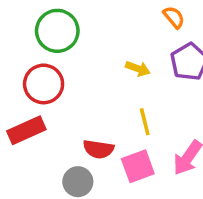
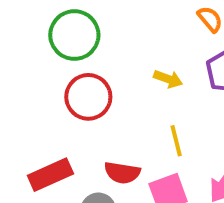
red circle: (44, 84) -> (88, 97), moved
red rectangle: (26, 130) -> (50, 175), moved

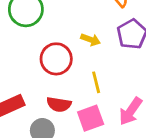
red circle: (88, 97) -> (56, 59), moved

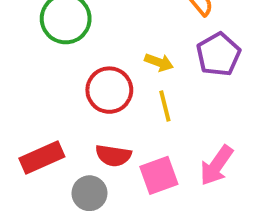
yellow line: (96, 82) -> (165, 106), moved

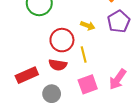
yellow line: (165, 106) -> (84, 55), moved
red semicircle: (113, 156) -> (58, 65), moved

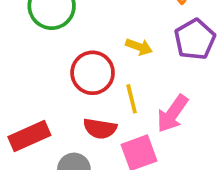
red semicircle: (58, 65) -> (100, 129), moved
pink arrow: (118, 79) -> (172, 114), moved

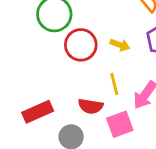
red circle: (93, 73) -> (81, 45), moved

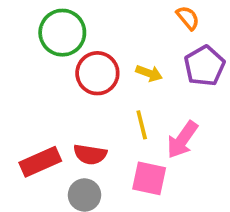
red semicircle: (91, 106) -> (90, 154), moved
pink square: (120, 124) -> (149, 178), turned 32

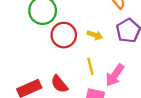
red semicircle: (90, 154) -> (59, 84), turned 42

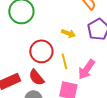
red circle: (64, 35) -> (41, 51), moved

